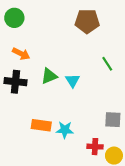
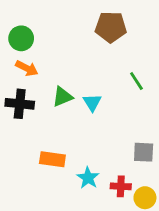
green circle: (14, 18) -> (21, 38), moved
cyan star: (65, 130) -> (88, 178), moved, turned 30

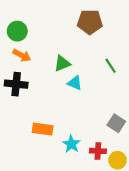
green triangle: (62, 97) -> (62, 63), moved
cyan triangle: (92, 102) -> (75, 83), turned -35
gray square: (144, 152) -> (116, 123), turned 30

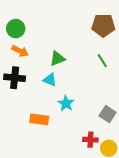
brown pentagon: (90, 22) -> (103, 25), moved
cyan triangle: (75, 83) -> (50, 80), moved
cyan star: (71, 144) -> (66, 103), moved

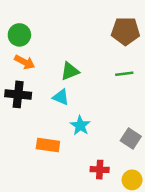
green line: (102, 61) -> (124, 74), turned -64
red cross: (90, 140) -> (100, 170), moved

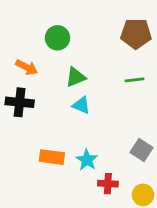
green circle: (19, 35) -> (57, 38), moved
cyan triangle: (61, 97) -> (81, 105), moved
cyan star: (80, 126) -> (87, 160), moved

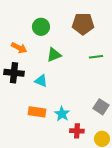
brown pentagon: (136, 34) -> (83, 24), moved
cyan triangle: (81, 105) -> (41, 81), moved

